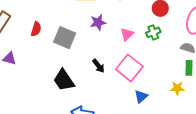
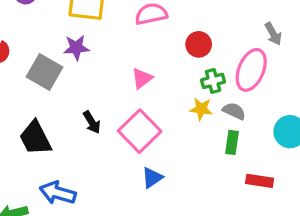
purple star: (98, 22) -> (76, 48), moved
green cross: (153, 32) -> (213, 81), moved
yellow star: (177, 88) -> (201, 109), moved

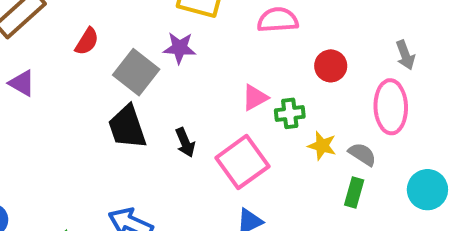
gray arrow: (273, 34) -> (405, 55), moved
pink ellipse: (251, 70) -> (391, 107), turned -33
green cross: (213, 81) -> (290, 113), moved
black trapezoid: (35, 138) -> (127, 127), moved

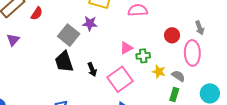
red semicircle: (87, 41) -> (37, 13), moved
red circle: (331, 66) -> (172, 35), moved
purple triangle: (22, 83) -> (13, 40), turned 40

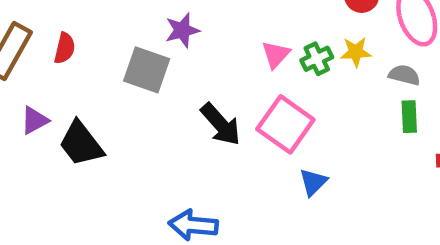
purple triangle: (13, 40) -> (35, 120), turned 40
black trapezoid: (64, 62) -> (81, 144), moved
black arrow: (92, 69) -> (221, 124), size x1.5
yellow star: (159, 72) -> (356, 52), moved

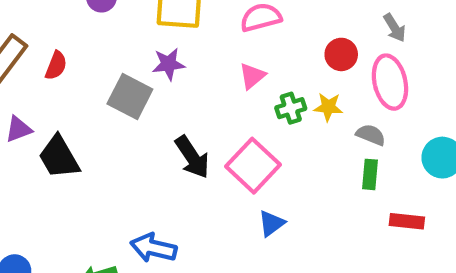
pink triangle: (276, 55) -> (252, 76), moved

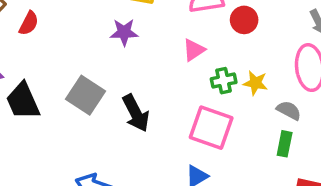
red circle: (341, 54) -> (244, 20), moved
gray square: (130, 97) -> (86, 95), moved
pink square: (253, 166) -> (211, 128), moved, turned -30

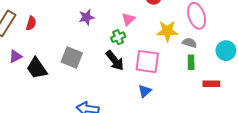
green cross: (224, 81) -> (118, 37), moved
yellow star: (255, 83) -> (167, 31), size x1.5
black arrow: (136, 113) -> (115, 60), moved

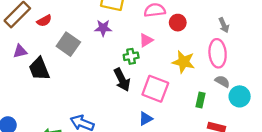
red semicircle: (31, 23) -> (44, 21), turned 32
gray semicircle: (190, 43) -> (222, 81), moved
gray square: (72, 58) -> (68, 44), moved

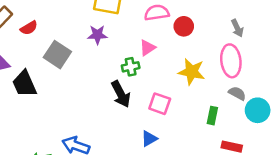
pink square: (155, 89) -> (160, 104), size x0.7

